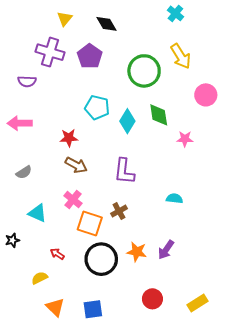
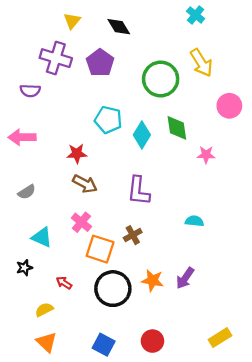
black star: (12, 240) -> (24, 268), moved
red circle: (152, 299) -> (152, 341), moved
orange triangle: (55, 307) -> (46, 342), moved
blue square: (93, 309) -> (104, 345), turned 36

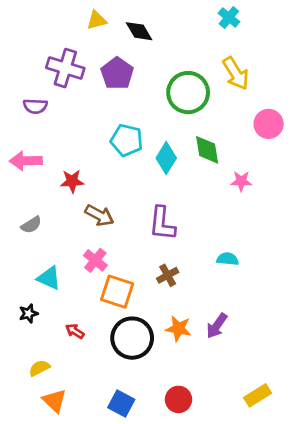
yellow triangle: (72, 21) -> (97, 20), moved, turned 36
red star: (77, 154) -> (72, 181), moved
brown cross: (133, 235) -> (168, 275), moved
yellow semicircle: (44, 310) -> (39, 368), moved

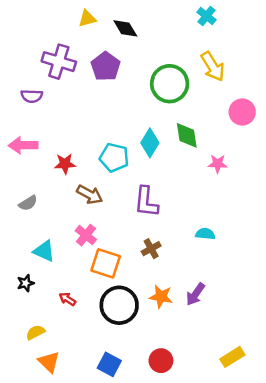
cyan pentagon: (127, 140) -> (114, 158), moved

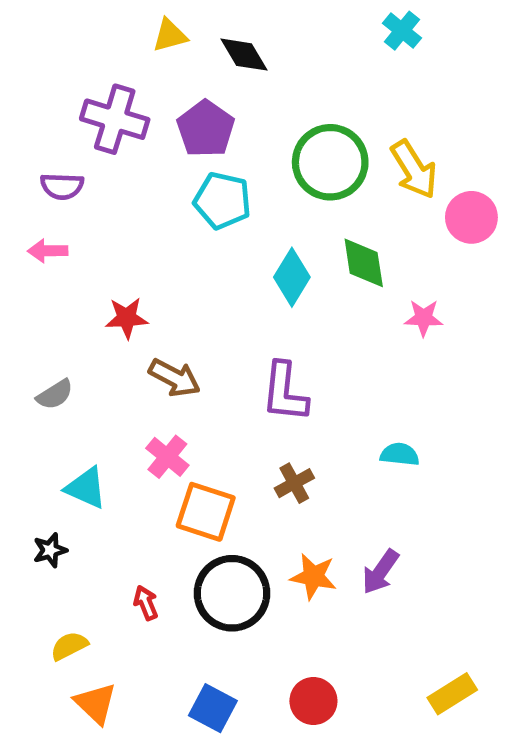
yellow arrow: (213, 66) -> (414, 169), moved
pink arrow: (23, 145) -> (48, 251), moved, size x0.7
cyan pentagon: (114, 158) -> (222, 201), moved
red arrow: (67, 299) -> (146, 603), moved, turned 35

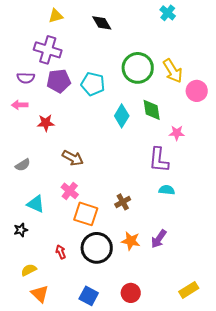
yellow triangle: (170, 35) -> (56, 16), moved
purple pentagon: (206, 129) -> (59, 81), moved, turned 30
red star: (127, 318) -> (46, 123), moved
purple L-shape: (285, 392) -> (159, 160), moved

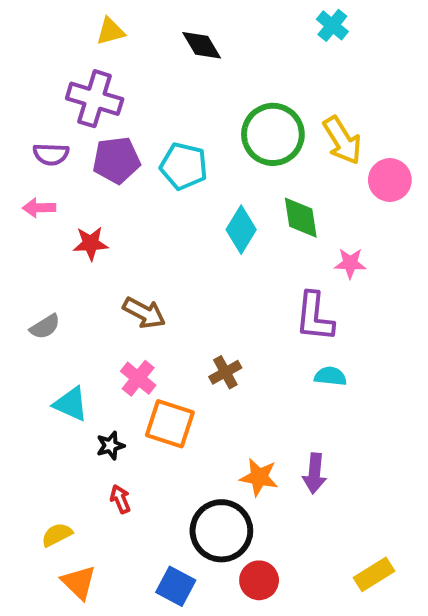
brown cross: (123, 202) -> (225, 372), moved
black star: (21, 230) -> (110, 446), moved
purple arrow: (159, 239) -> (315, 473), turned -30
black circle: (97, 248) -> (221, 531), moved

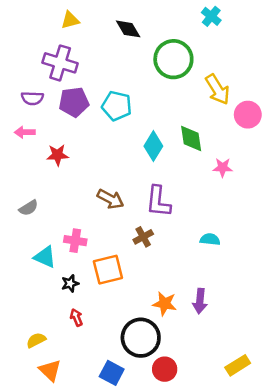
green circle: (273, 134) -> (173, 59), moved
brown arrow: (144, 313) -> (110, 199), moved
purple L-shape: (315, 317) -> (158, 202), moved
pink cross: (138, 378) -> (75, 241), moved, turned -30
orange square: (170, 424) -> (108, 270), turned -32

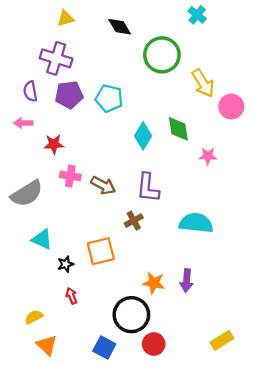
purple semicircle: (32, 98) -> (30, 91), turned 78
gray semicircle: (29, 208) -> (27, 194), size x1.8
cyan semicircle: (210, 239) -> (196, 223), size x1.8
pink cross: (75, 241) -> (70, 176), moved

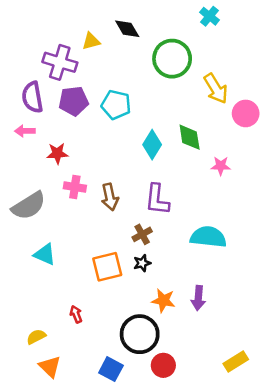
yellow triangle: (66, 18) -> (91, 41), moved
purple semicircle: (30, 91) -> (32, 97), size x1.4
brown arrow: (103, 185) -> (110, 197), turned 50
black star: (66, 264) -> (142, 263), moved

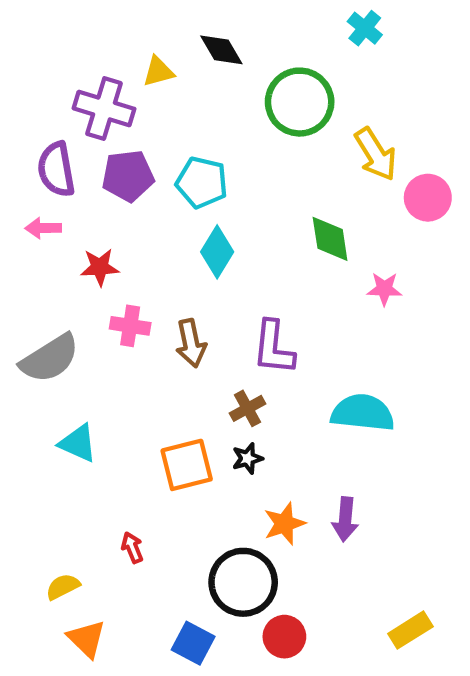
cyan diamond: (152, 145) -> (217, 252), moved
orange star: (163, 300) -> (284, 524), turned -30

